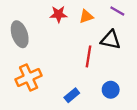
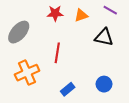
gray ellipse: (20, 34) -> (19, 32), turned 60
red line: (88, 56) -> (57, 53), moved

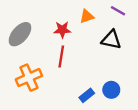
red star: (55, 13) -> (62, 30), moved
blue rectangle: (68, 89) -> (87, 95), moved

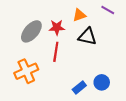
gray ellipse: (20, 34) -> (31, 31), moved
black triangle: (111, 40) -> (87, 37), moved

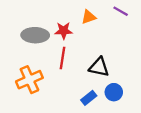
gray ellipse: (31, 31) -> (35, 35), turned 50
black triangle: (87, 37) -> (99, 67), moved

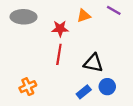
gray ellipse: (35, 35) -> (24, 17), moved
orange cross: (29, 80) -> (28, 87), moved, size x0.7

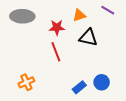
red line: (59, 54) -> (56, 52), turned -30
black triangle: (93, 63) -> (88, 38), moved

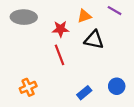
blue circle: (102, 82) -> (117, 86), moved

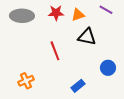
red star: (60, 29) -> (56, 13), moved
blue circle: (117, 86) -> (108, 68), moved

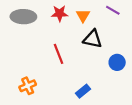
orange triangle: (78, 15) -> (83, 16), turned -40
blue circle: (108, 68) -> (117, 62), moved

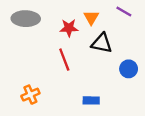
red star: (60, 13) -> (69, 28), moved
blue rectangle: (83, 91) -> (91, 100), turned 40

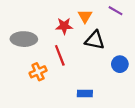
gray ellipse: (26, 19) -> (24, 39), moved
orange cross: (30, 95) -> (38, 72), moved

